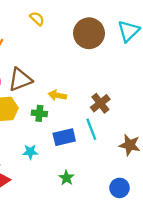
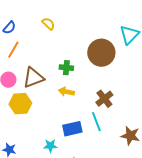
brown circle: (89, 33) -> (101, 53), moved
green cross: (39, 113) -> (66, 68), moved
cyan star: (30, 152) -> (50, 146), moved

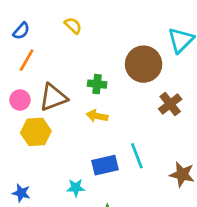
brown cross: (104, 99) -> (170, 104), moved

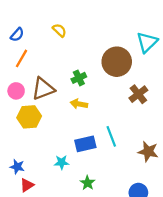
green cross: (97, 84) -> (79, 78), turned -32

